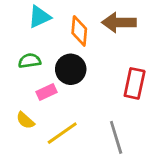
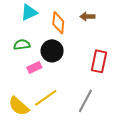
brown arrow: (119, 22) -> (87, 17), size x0.6
yellow semicircle: (25, 120) -> (19, 106), moved, size x1.5
gray line: (116, 137) -> (85, 101), turned 45

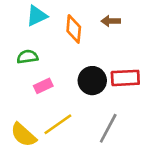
black circle: (52, 51) -> (92, 81), moved
red rectangle: (99, 61) -> (125, 78), turned 75

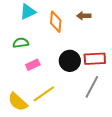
gray line: (108, 128) -> (92, 87), moved

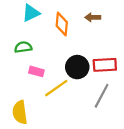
pink rectangle: (33, 65) -> (36, 71), turned 40
yellow line: (44, 94) -> (56, 88), moved
yellow semicircle: (18, 102) -> (20, 112), turned 40

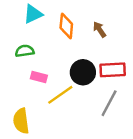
brown arrow: (93, 17) -> (100, 29), moved, turned 56

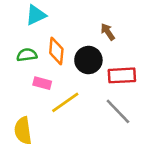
orange diamond: (66, 26) -> (56, 51), moved
black circle: (83, 72) -> (88, 60), moved
gray line: (109, 103) -> (118, 111), turned -72

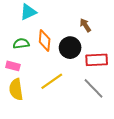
pink rectangle: (42, 83) -> (13, 66), moved
yellow semicircle: (23, 131) -> (16, 89), moved

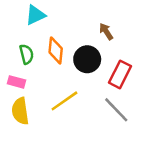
green semicircle: (21, 44) -> (27, 54), turned 84
red rectangle: (97, 60) -> (120, 74), turned -60

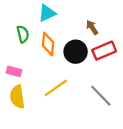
cyan triangle: (35, 15) -> (47, 13), moved
green semicircle: (27, 54) -> (23, 34), moved
red rectangle: (120, 74) -> (104, 51), moved, turned 40

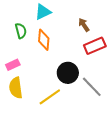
black circle: (76, 52) -> (68, 73), moved
pink rectangle: (14, 71) -> (13, 65), turned -40
yellow line: (56, 88) -> (50, 97), moved

